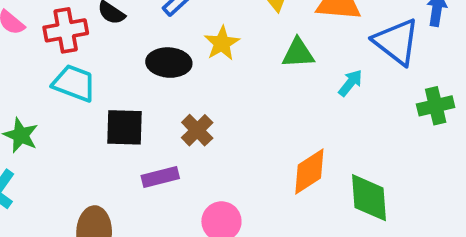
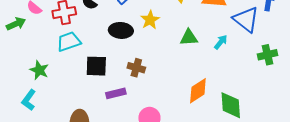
green triangle: (298, 53) -> (189, 38), moved
cyan trapezoid: (74, 83) -> (69, 42), turned -40
brown cross: (197, 130) -> (136, 68), turned -30

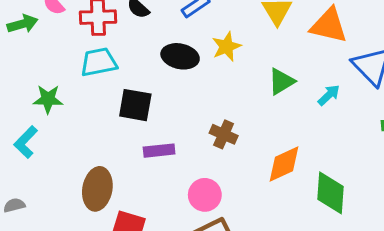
green triangle: (189, 38) -> (281, 81), turned -36
brown cross: (136, 68) -> (224, 134), moved
green star: (39, 70) -> (48, 99), turned -30

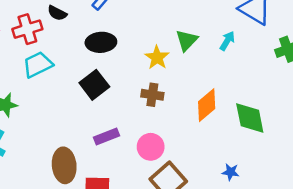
yellow star: (226, 47) -> (157, 58), moved
black square: (135, 105) -> (94, 85), moved, turned -32
purple rectangle: (159, 151) -> (106, 137), moved

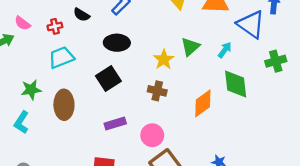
red cross: (27, 29) -> (55, 26), size x0.6
green diamond: (250, 118) -> (236, 84), moved
brown ellipse: (64, 165) -> (64, 105), moved

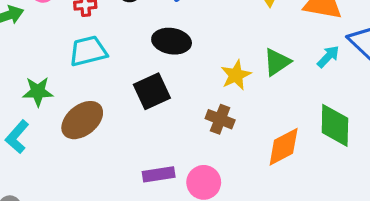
cyan arrow: (225, 50) -> (328, 57), moved
brown ellipse: (64, 105) -> (82, 120), turned 44
purple rectangle: (115, 124) -> (159, 174), moved

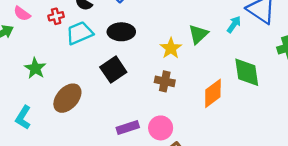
cyan trapezoid: (88, 51) -> (80, 33), moved
green star: (38, 92) -> (35, 68), moved, turned -30

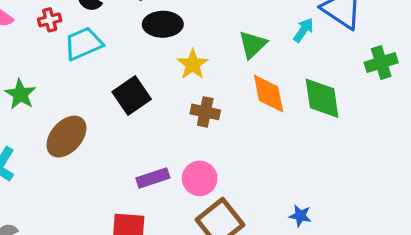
black ellipse: (121, 32) -> (163, 24), moved
yellow star: (171, 48) -> (193, 64), moved
orange diamond: (213, 93) -> (269, 94), moved, turned -64

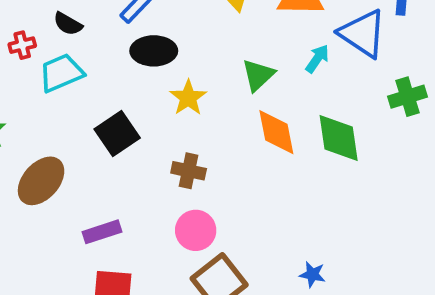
brown cross: (205, 112) -> (189, 171), moved
purple rectangle: (153, 178) -> (102, 232), moved

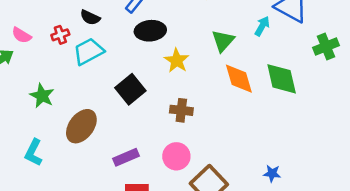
pink circle: (196, 230) -> (176, 156), moved

